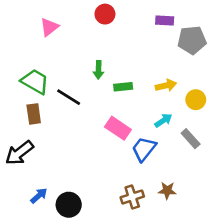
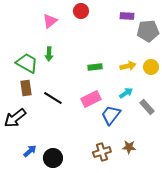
pink triangle: (49, 27) -> (50, 21), moved
green arrow: (98, 70) -> (49, 54), moved
black line: (69, 97) -> (53, 98), moved
yellow circle: (196, 100) -> (151, 67), moved
pink rectangle: (118, 128) -> (91, 99), turned -60

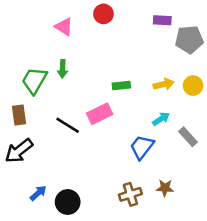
pink triangle: (50, 21) -> (64, 27), turned -49
green trapezoid: (27, 63) -> (34, 80), turned -90
brown rectangle: (26, 88) -> (19, 115), moved
pink rectangle: (91, 99) -> (100, 114), moved

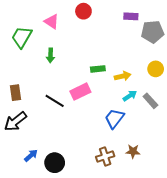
green trapezoid: (34, 80) -> (22, 37), moved
yellow arrow: (164, 84) -> (123, 76), moved
gray rectangle: (188, 137) -> (150, 101), moved

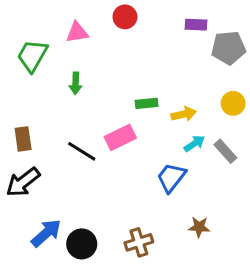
pink triangle: (52, 21) -> (77, 32), turned -42
blue arrow: (31, 155) -> (46, 233), size x1.5
brown cross: (105, 157) -> (139, 242), moved

